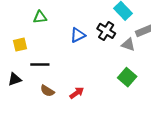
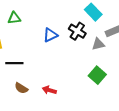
gray triangle: (128, 45) -> (98, 44), turned -32
red arrow: (77, 93) -> (49, 90), turned -128

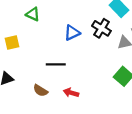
green triangle: (14, 18) -> (33, 14), turned 32
black line: (14, 63) -> (56, 64), moved

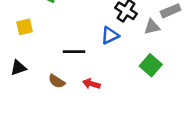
blue triangle: (72, 33) -> (110, 36), moved

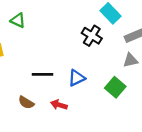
gray triangle: (152, 27) -> (130, 60), moved
blue triangle: (110, 36) -> (77, 78), moved

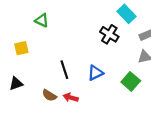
black line: (43, 74) -> (64, 70), turned 72
red arrow: (59, 105) -> (71, 98), moved

